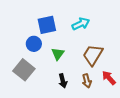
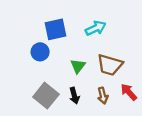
green triangle: (58, 54) -> (78, 66), moved
brown trapezoid: (93, 55) -> (110, 65), turned -105
gray square: (24, 70) -> (46, 96), moved

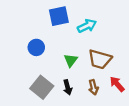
blue square: (55, 29) -> (59, 16), moved

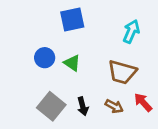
cyan arrow: (87, 26) -> (131, 31), moved, turned -42
green triangle: (71, 60) -> (72, 63), moved, turned -32
brown arrow: (93, 87) -> (114, 106), turned -48

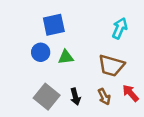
blue square: (72, 20) -> (54, 25), moved
green triangle: (72, 63) -> (66, 57), turned -42
brown arrow: (114, 106) -> (104, 97), turned 35

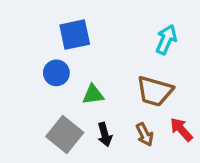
green triangle: (66, 57) -> (93, 95), moved

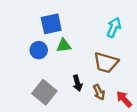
green triangle: (93, 95) -> (64, 46), moved
red arrow: (181, 129) -> (124, 99), moved
black arrow: (105, 134) -> (77, 83), moved

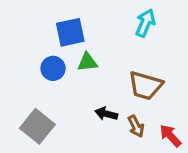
cyan arrow: (114, 27) -> (145, 23), moved
black arrow: (77, 83) -> (106, 114), turned 119
gray square: (44, 92) -> (37, 126), moved

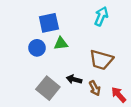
gray square: (37, 126) -> (48, 88), moved

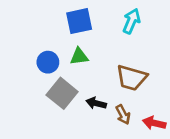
blue square: (49, 23) -> (79, 21), moved
gray square: (48, 88) -> (62, 93), moved
red arrow: (119, 95) -> (154, 123), turned -35

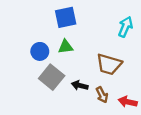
cyan arrow: (131, 21) -> (125, 27), moved

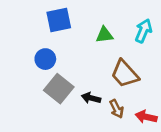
blue square: (66, 17) -> (59, 20), moved
green triangle: (66, 47) -> (104, 35), moved
brown trapezoid: (109, 64) -> (125, 74), turned 32

